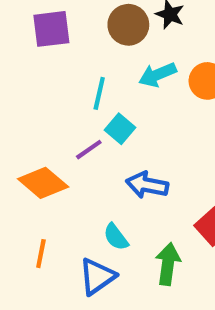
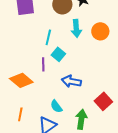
cyan arrow: (157, 75) -> (76, 28), turned -72
purple line: (89, 150) -> (43, 64), turned -56

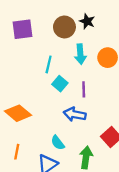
purple line: (43, 64) -> (84, 89), moved

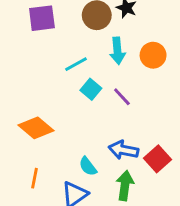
cyan line: (49, 64) -> (76, 64), turned 48
purple line: (84, 89) -> (122, 97), turned -42
blue arrow: (75, 114) -> (123, 150), moved

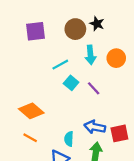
red square: (157, 159) -> (119, 133), turned 30
cyan semicircle: (88, 166) -> (69, 139), turned 40
orange line: (35, 178) -> (30, 138), moved, turned -72

